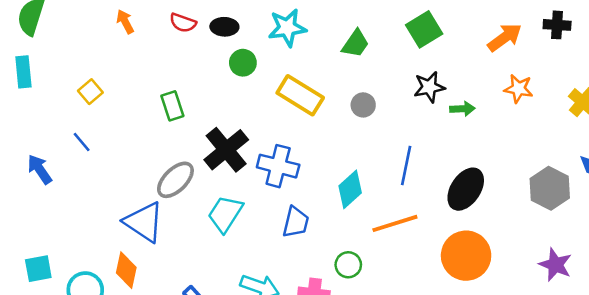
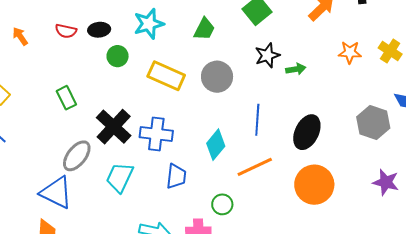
orange star: (518, 89) -> (350, 52), moved
gray circle: (363, 105) -> (217, 77), size x1.6

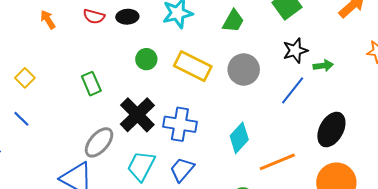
green circle: (118, 56) -> (146, 59), moved
blue line: (257, 120) -> (293, 90), moved, turned 32
blue trapezoid: (176, 176) -> (182, 170), moved, turned -148

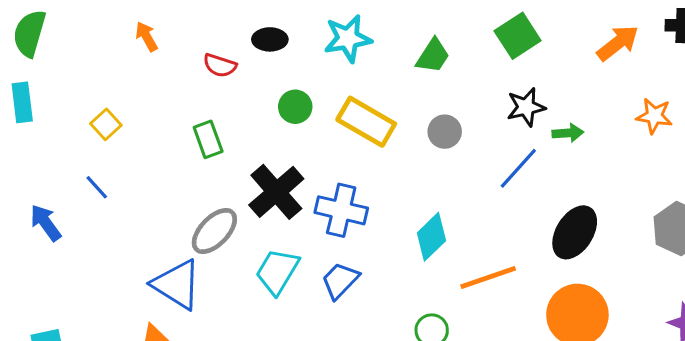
red semicircle: (94, 16) -> (220, 65), moved
gray circle: (244, 69) -> (445, 132), size x0.7

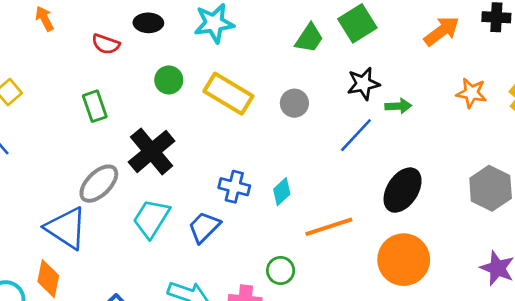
green trapezoid: (433, 56) -> (309, 38), moved
blue cross: (341, 210) -> (234, 187), moved, size x0.7
cyan diamond: (431, 237) -> (282, 192), size x0.7

